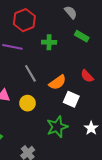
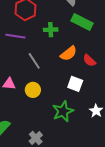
green rectangle: (82, 36) -> (82, 22), size x1.5
orange semicircle: (57, 82) -> (69, 53), moved

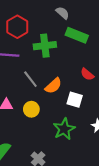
green cross: (51, 30) -> (45, 46), size x1.5
orange semicircle: (69, 53) -> (53, 86), moved

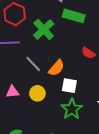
green cross: (45, 46) -> (44, 30), turned -30
white square: (75, 100) -> (69, 86), moved

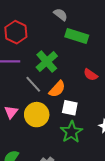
green cross: (44, 30) -> (47, 62), moved
pink triangle: (12, 92) -> (11, 112), turned -48
yellow circle: (37, 93) -> (37, 115), size x1.5

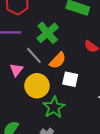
pink triangle: (11, 112) -> (16, 70), moved
green star: (71, 132) -> (54, 107), moved

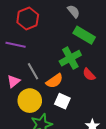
green cross: (48, 33) -> (70, 58), moved

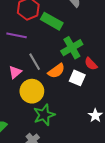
green rectangle: (84, 35) -> (52, 21), moved
white square: (62, 101) -> (77, 78), moved

